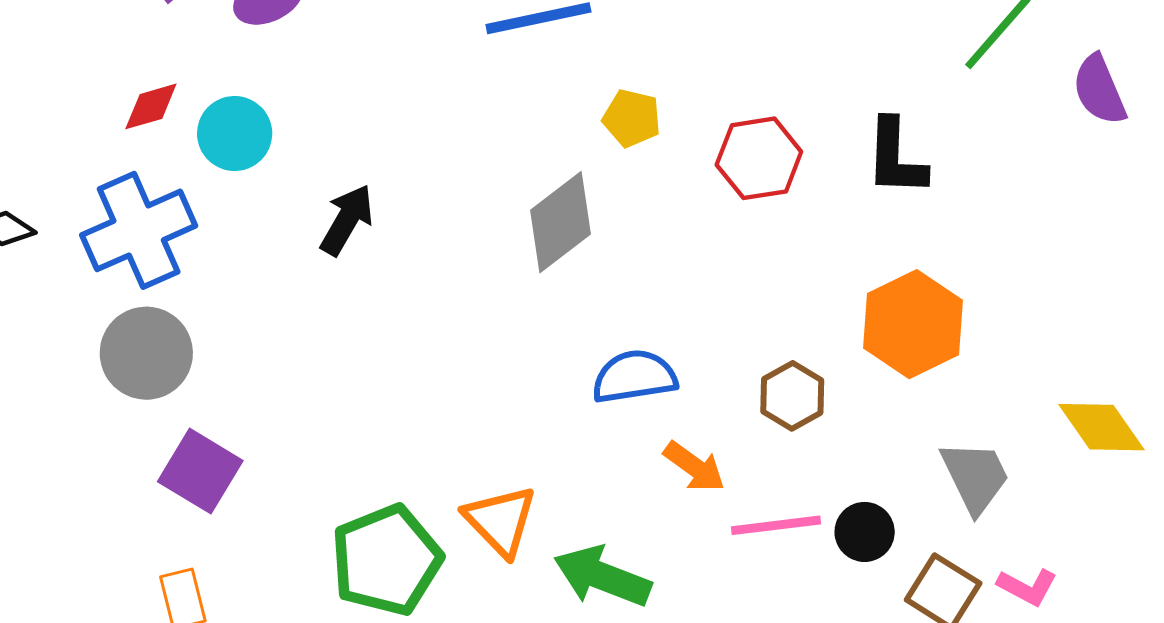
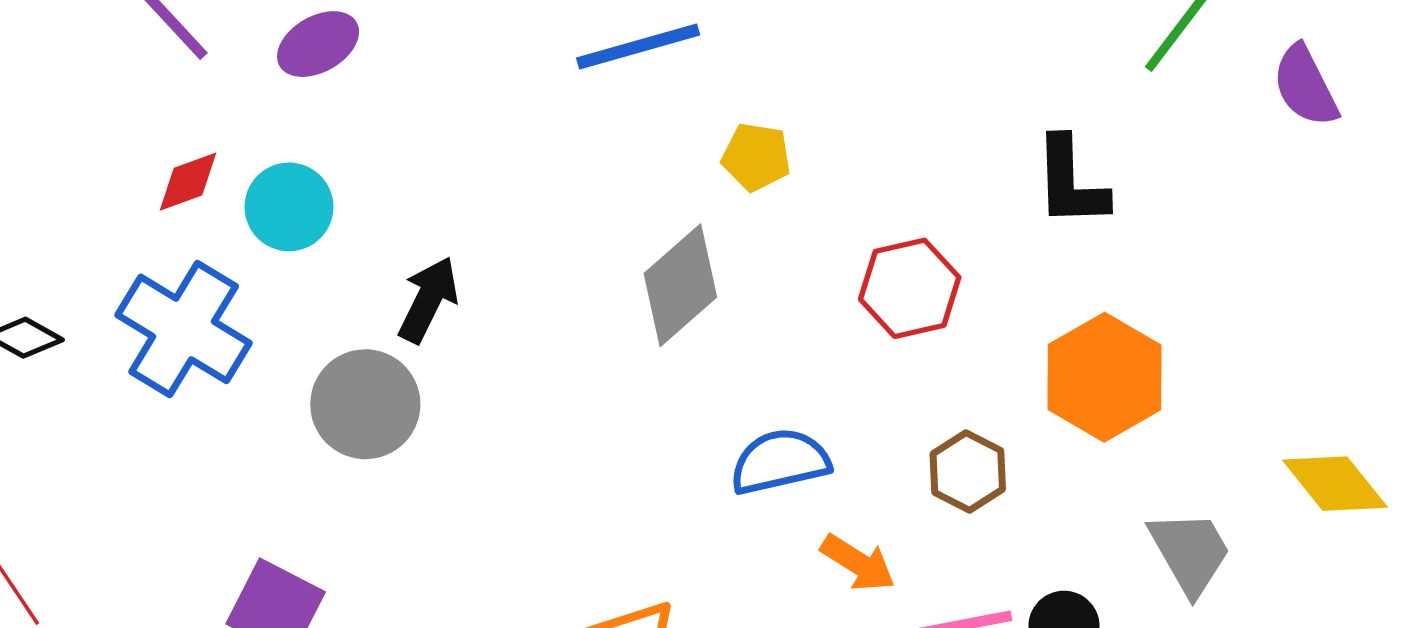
red hexagon: (759, 158) -> (910, 288), moved
blue cross: (139, 230) -> (184, 329), turned -31
gray circle: (146, 353) -> (365, 404), moved

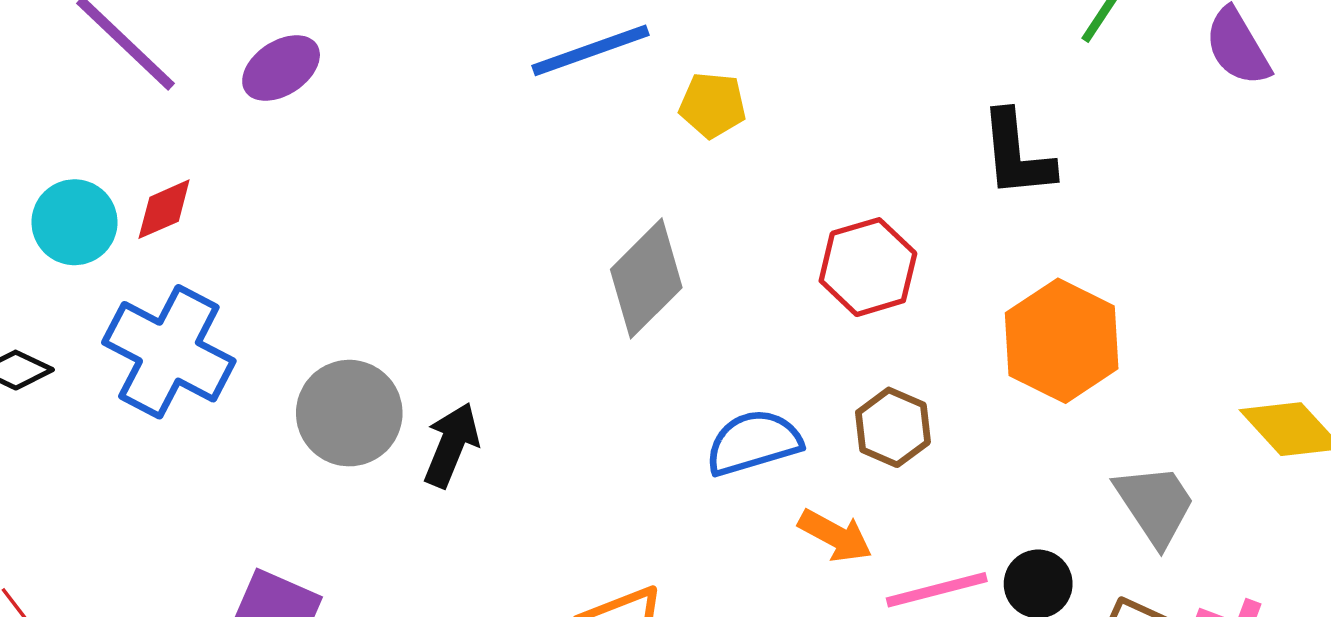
yellow pentagon: (756, 157) -> (713, 105), moved
cyan circle: (289, 207) -> (74, 222), moved
black arrow: (428, 300) -> (451, 445), moved
brown hexagon: (968, 472) -> (893, 427), moved

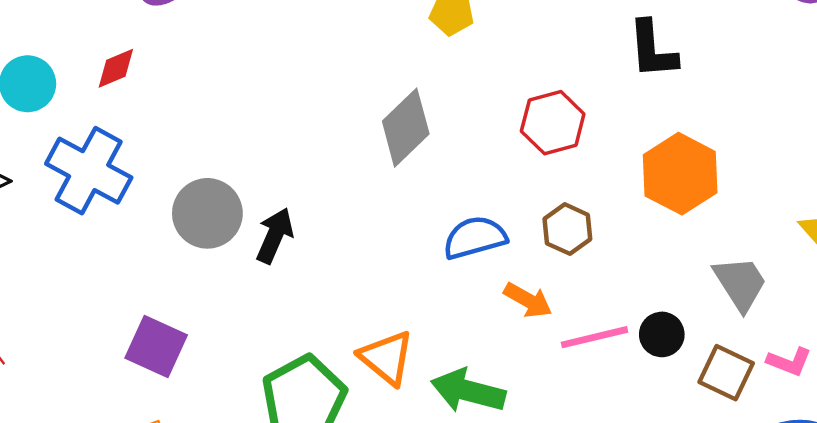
red diamond: (164, 209) -> (116, 68), moved

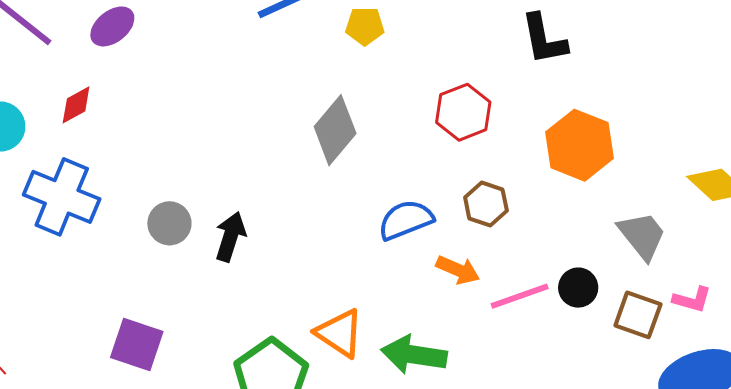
gray circle: (207, 213) -> (169, 223), size x0.7

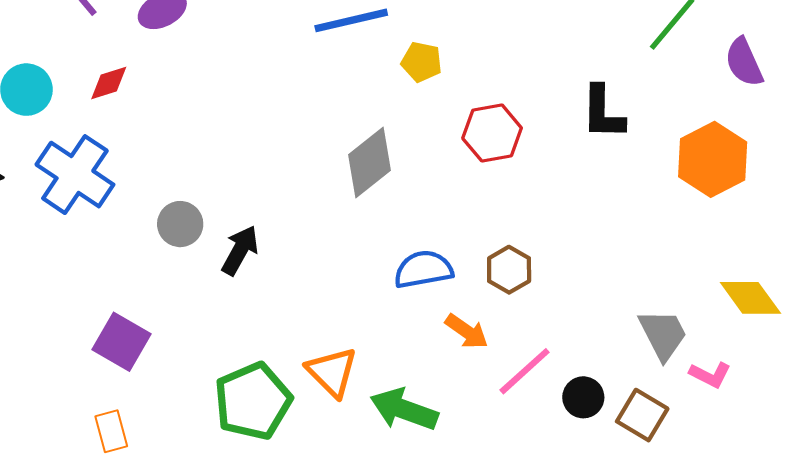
red hexagon: (463, 112) -> (492, 133), moved
orange hexagon: (579, 145) -> (713, 159), moved
black circle: (578, 288) -> (583, 397), moved
pink line: (520, 296) -> (525, 371), turned -34
pink L-shape: (692, 300) -> (710, 375), moved

